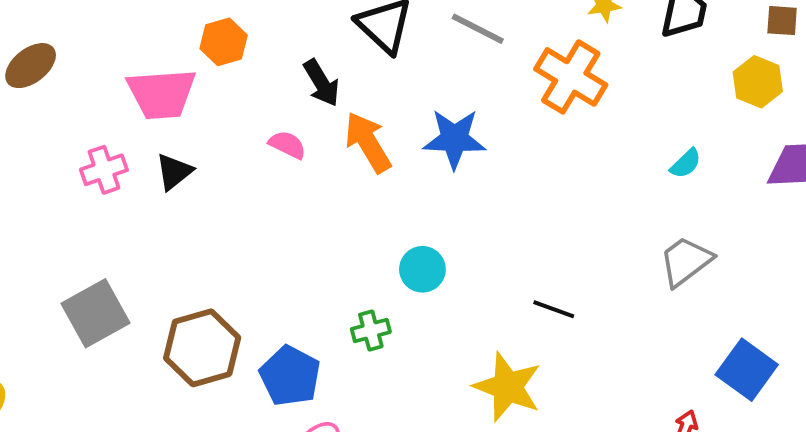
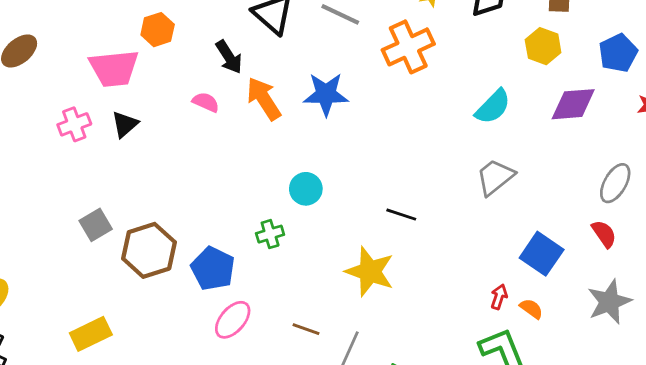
orange cross: (571, 77) -> (408, 47), turned 36
cyan semicircle: (686, 164) -> (493, 107), size x1.6
gray square: (95, 313) -> (96, 225), moved, size x0.7

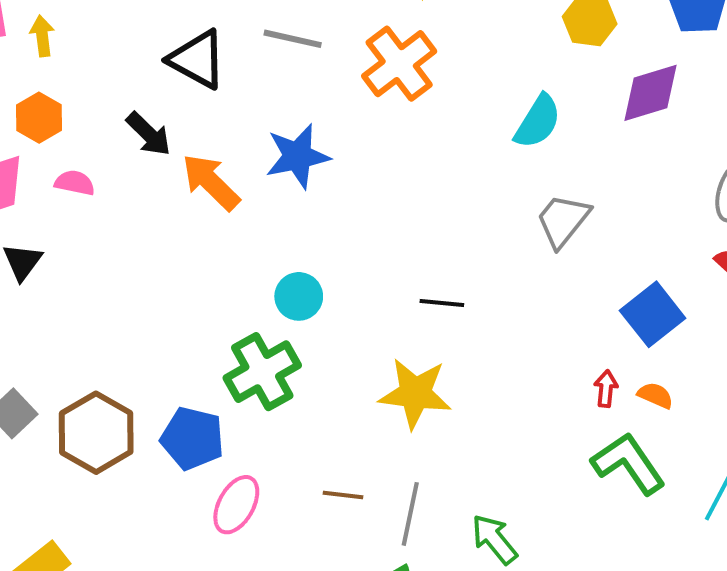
pink semicircle: (206, 102) -> (75, 183), moved
green cross: (270, 234) -> (262, 372), size x1.8
blue square: (542, 254) -> (653, 314), turned 30

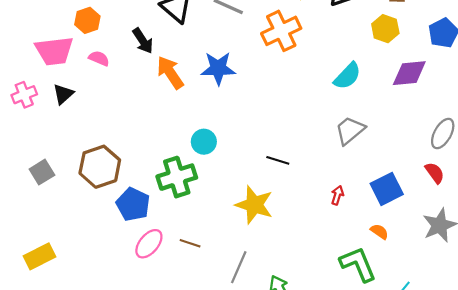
red arrow: (606, 389) -> (337, 195), moved
brown hexagon: (96, 433) -> (100, 167), moved
brown line: (343, 495) -> (190, 243), moved

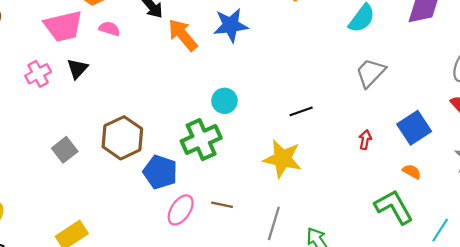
black line: (278, 160) -> (301, 111), turned -30

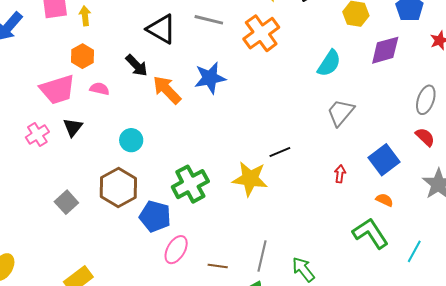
cyan circle: (224, 101) -> (131, 140), moved
yellow star: (282, 159) -> (250, 179), moved
brown line: (222, 205) -> (218, 266), moved

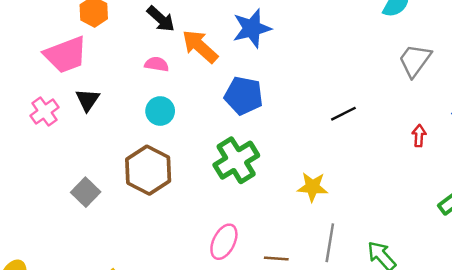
pink semicircle: (100, 89) -> (157, 64), moved
yellow star: (250, 179) -> (312, 187), moved, size x0.7
blue pentagon: (155, 216) -> (244, 96), moved

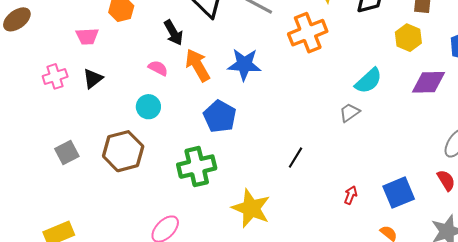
pink trapezoid: (66, 55) -> (87, 36), size x0.6
gray trapezoid: (415, 60) -> (349, 113), moved, size x0.7
black line: (343, 114) -> (295, 158), turned -50
yellow star: (312, 187) -> (251, 208), size x1.5

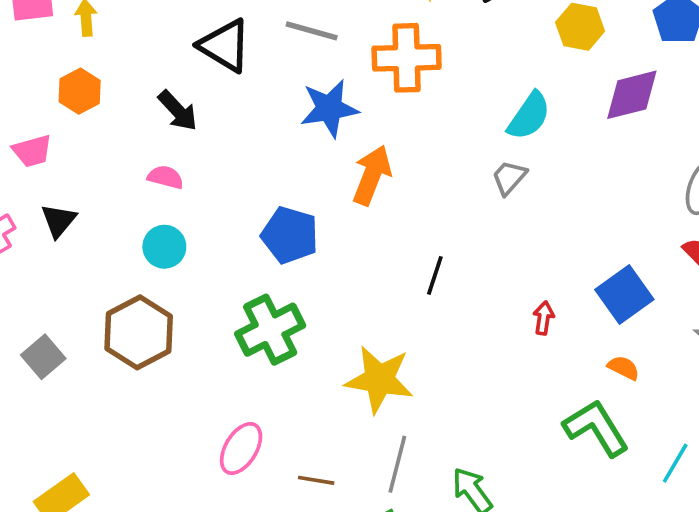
orange cross: (308, 33) -> (407, 58), turned 33
blue star: (244, 64) -> (329, 108), moved
orange arrow: (198, 65) -> (372, 175), moved, turned 64

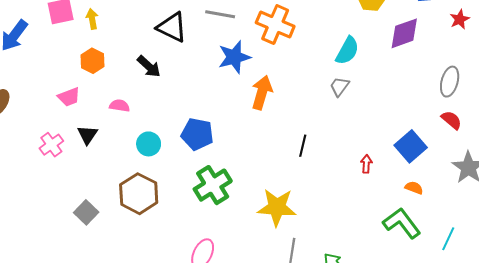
orange cross: (407, 58) -> (275, 24), turned 30
pink semicircle: (165, 177) -> (120, 106), moved
blue pentagon: (290, 235) -> (197, 134), moved

